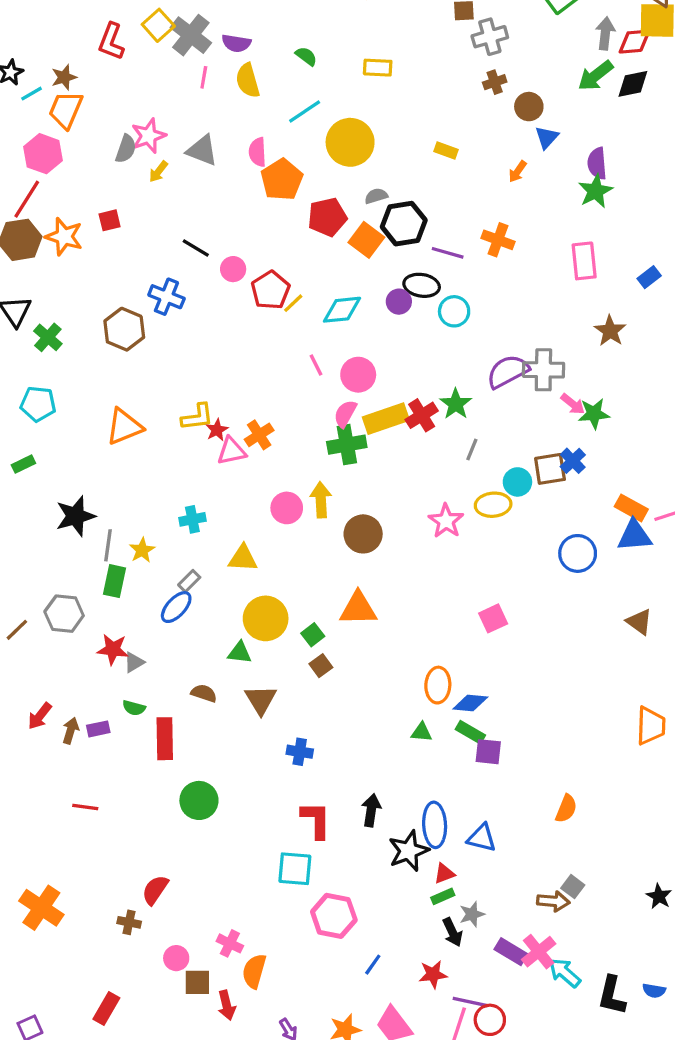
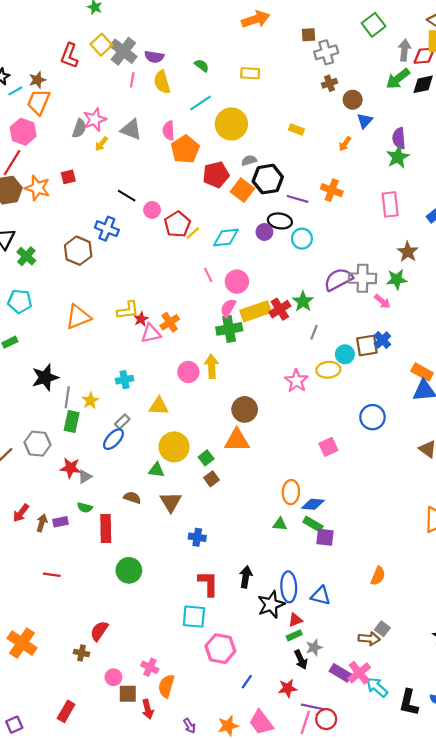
green star: (594, 414) -> (397, 279), moved
brown circle: (363, 534) -> (245, 409), moved
blue circle: (578, 553) -> (372, 417), moved

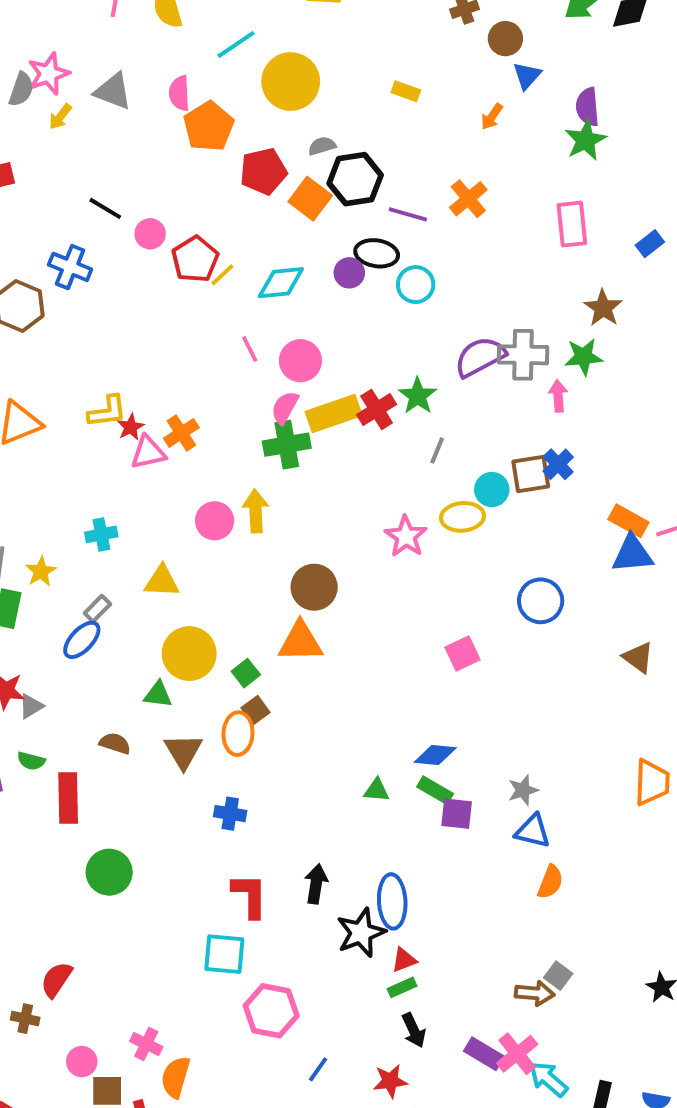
orange cross: (332, 190) -> (468, 199), turned 30
pink arrow: (382, 301) -> (558, 396), turned -133
orange ellipse: (291, 492) -> (238, 734), moved
blue triangle: (321, 596) -> (533, 831), moved
gray star: (314, 647) -> (523, 790), moved

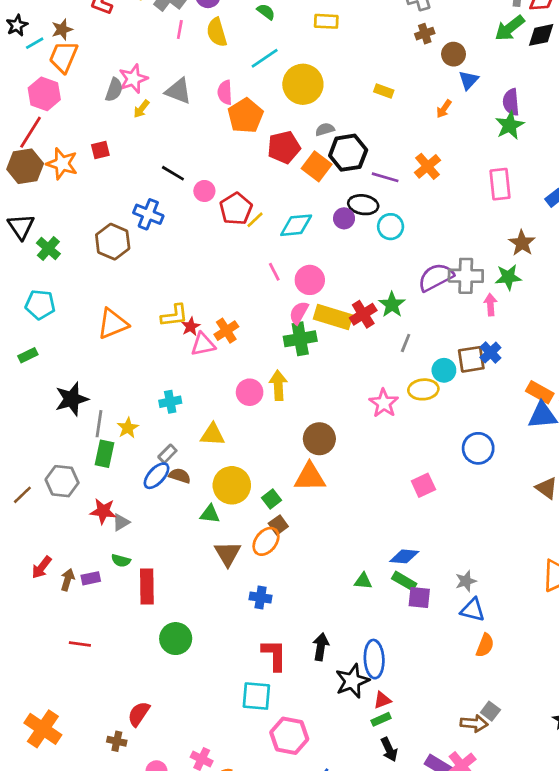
yellow rectangle: (334, 413) -> (333, 317), turned 36
orange ellipse: (238, 734) -> (266, 541), turned 36
brown semicircle: (115, 743) -> (180, 476), moved

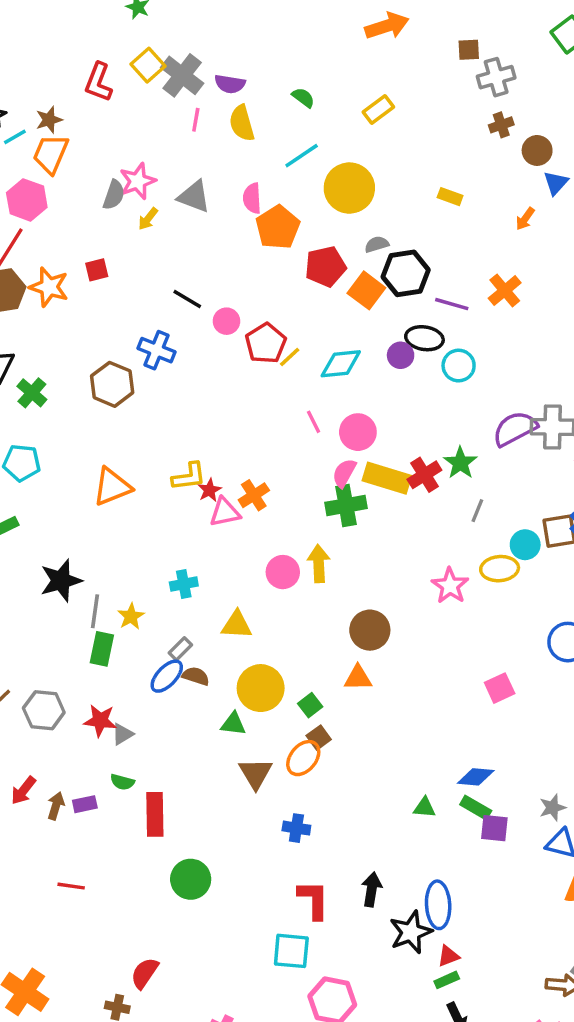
yellow rectangle: (326, 21) -> (378, 110), turned -40
orange triangle: (310, 477) -> (358, 678), size x0.7
gray hexagon: (62, 481) -> (44, 710), moved

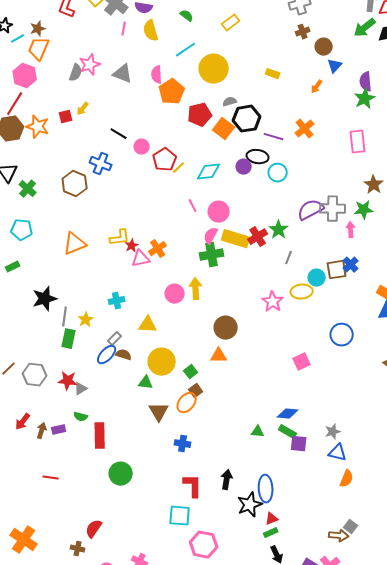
yellow arrow: (148, 219) -> (83, 109), moved

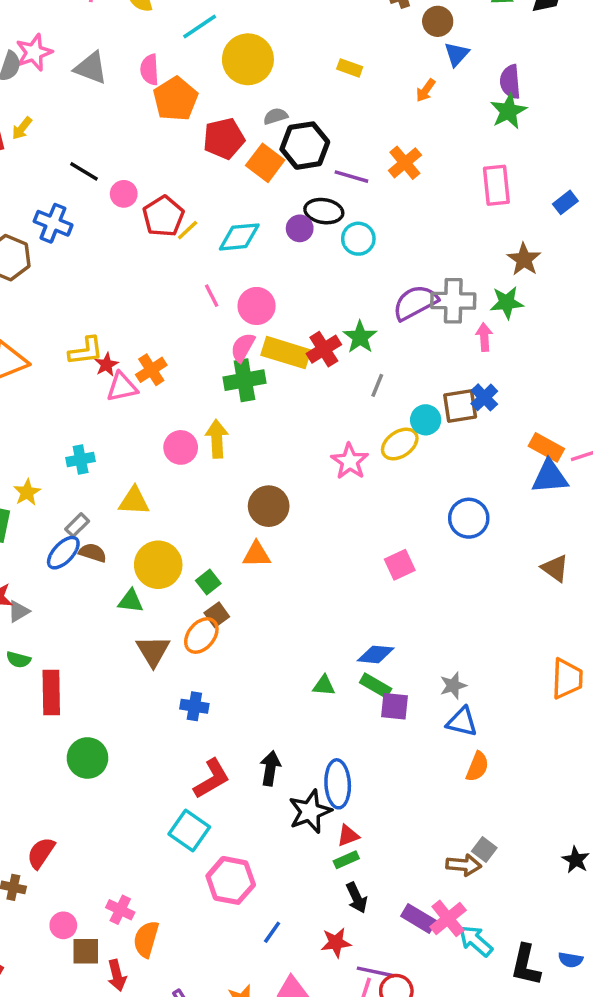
yellow ellipse: (302, 292) -> (400, 444), turned -30
red L-shape: (193, 486) -> (212, 779), turned 60
cyan square: (180, 516) -> (189, 830), turned 30

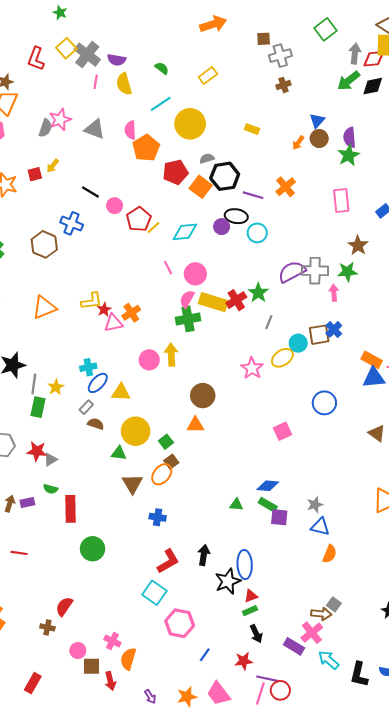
brown circle: (438, 21) -> (319, 138), moved
blue ellipse: (63, 553) -> (98, 383), moved
pink cross: (448, 918) -> (312, 633), moved

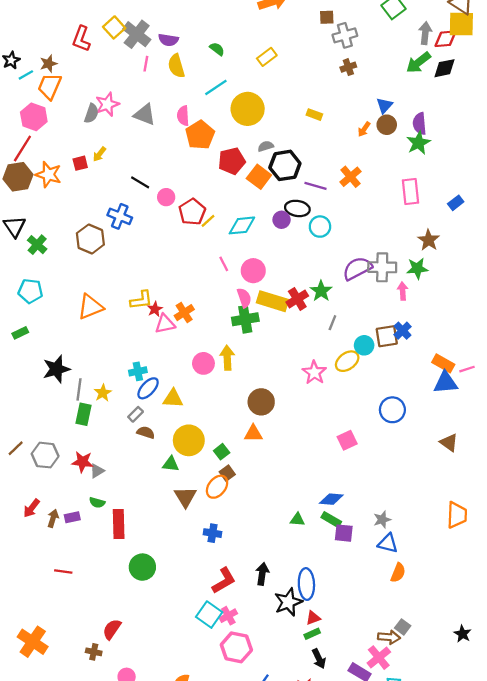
pink semicircle: (187, 299) -> (244, 298), turned 132
pink cross: (112, 641) -> (228, 616), moved, turned 35

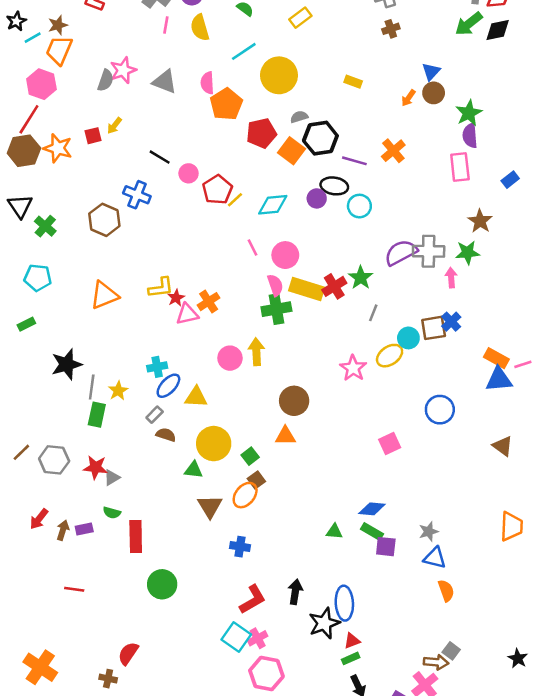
purple semicircle: (420, 124) -> (470, 136), moved
orange semicircle: (398, 573) -> (446, 591), turned -42

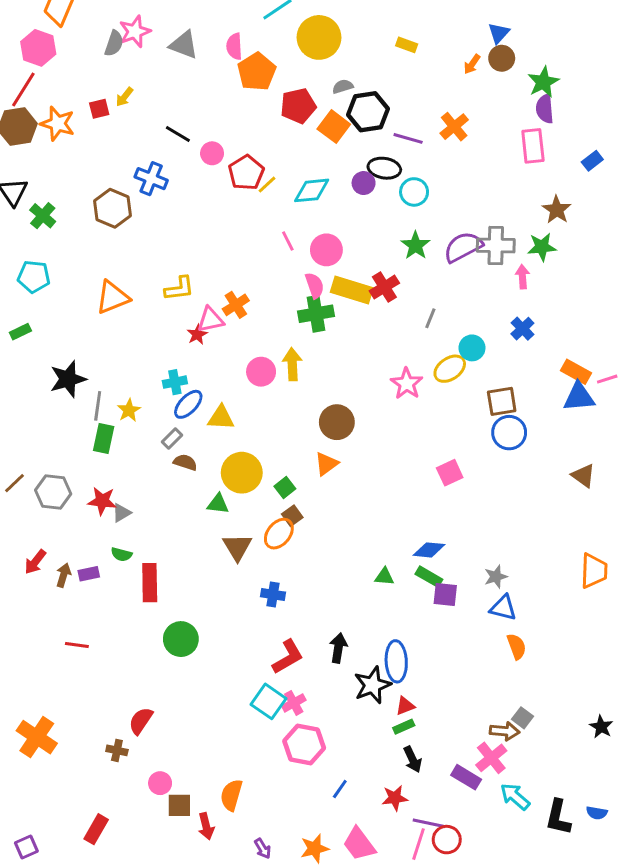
green star: (361, 278) -> (416, 245), moved
red star: (176, 298) -> (197, 335), moved
brown square: (434, 328) -> (502, 401), moved
orange triangle: (285, 436) -> (326, 464), turned -35

